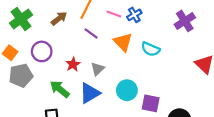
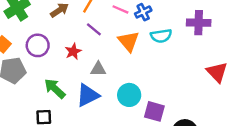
purple cross: (185, 21) -> (199, 23), turned 30
cyan semicircle: (151, 49) -> (161, 36), moved, turned -36
red star: (73, 64) -> (73, 51), moved
gray triangle: (98, 69) -> (98, 69), turned 40

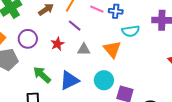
blue cross: (143, 12) -> (116, 11), turned 32
orange triangle: (128, 41) -> (112, 49), moved
gray triangle: (98, 69) -> (84, 49), moved

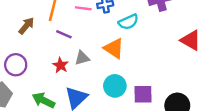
red star: (57, 44) -> (61, 65), moved

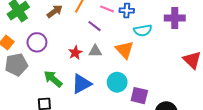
purple line: (64, 34) -> (94, 26), moved

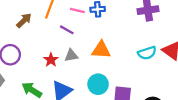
cyan semicircle: (143, 30) -> (147, 53), moved
orange triangle: (125, 50) -> (101, 50), turned -36

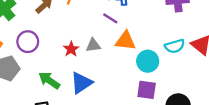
purple line: (67, 30) -> (110, 18), moved
cyan circle: (98, 84) -> (148, 61), moved

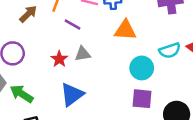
purple line: (110, 18) -> (72, 25), moved
orange triangle: (125, 41) -> (125, 30), moved
green arrow: (49, 80) -> (22, 94), moved

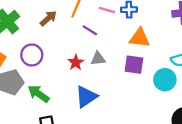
cyan circle: (142, 68) -> (165, 80), moved
purple square: (142, 99) -> (134, 65), moved

